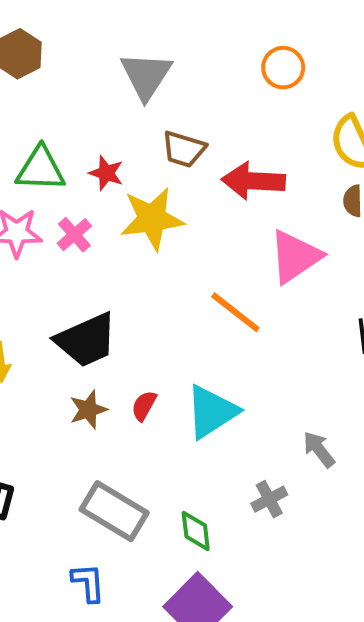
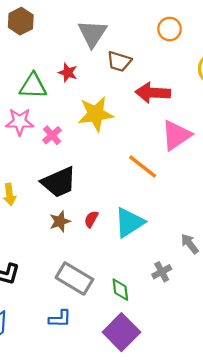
brown trapezoid: (184, 149) -> (119, 61), moved
red star: (106, 173) -> (68, 73), moved
pink cross: (74, 235) -> (52, 135), moved
blue L-shape: (88, 583) -> (60, 319), turned 95

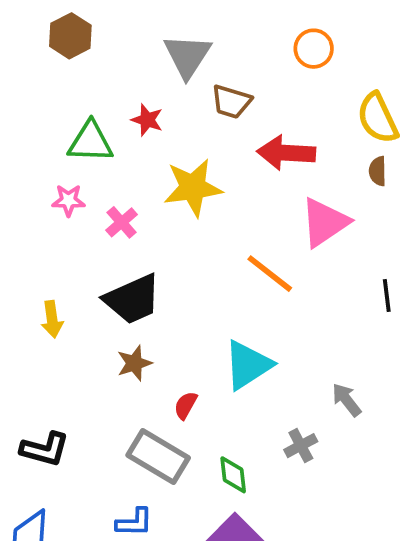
pink star: (20, 122) -> (68, 200), size x0.7
red semicircle: (91, 219) -> (186, 405), moved

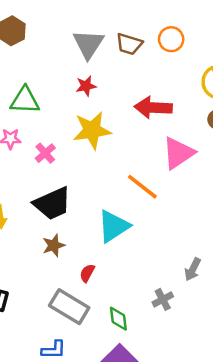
brown trapezoid: (231, 102) -> (129, 44), moved
red star: (147, 120) -> (86, 86), moved, turned -30
cyan triangle: (248, 365) -> (114, 226), moved
gray arrow: (347, 400) -> (193, 269), turned -115

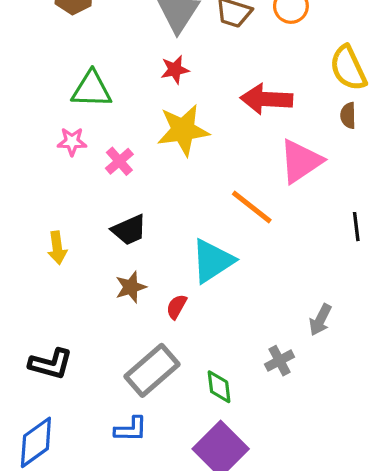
black trapezoid: (52, 203) -> (129, 230), size x0.7
red semicircle: (87, 273) -> (177, 307), moved
gray rectangle: (69, 307) -> (152, 370), turned -72

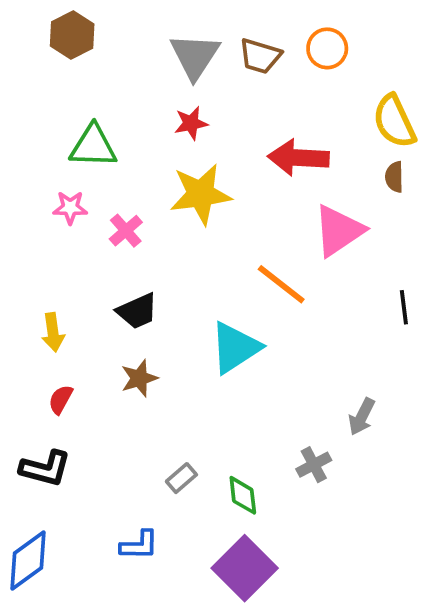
red semicircle: (177, 307) -> (61, 399), moved
gray rectangle: (152, 370) -> (181, 478), moved, size x0.5

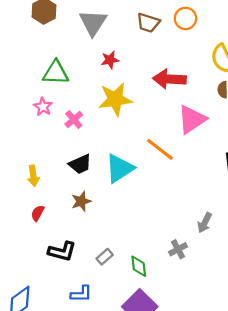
gray triangle: (195, 56) -> (93, 23), moved
pink star: (70, 208) -> (43, 107), turned 30
cyan triangle: (235, 348) -> (119, 168), moved
black L-shape: (45, 468) -> (62, 251), moved

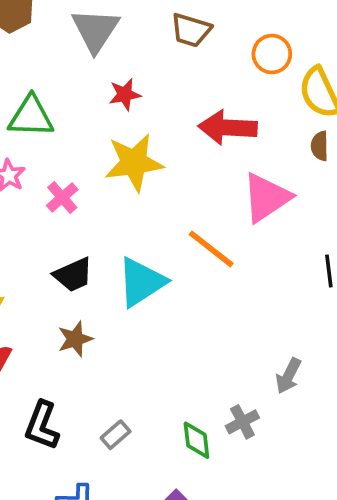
orange circle: (185, 18) -> (272, 54), moved
black L-shape: (62, 251) -> (42, 425), turned 96
green diamond: (139, 266) -> (196, 440), moved

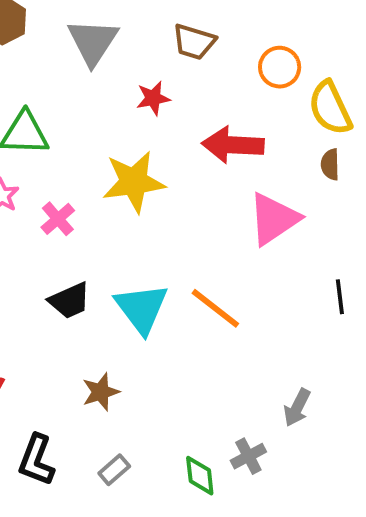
red star: (125, 94) -> (153, 98), moved
orange line: (211, 249) -> (215, 308), moved
cyan triangle: (141, 282) -> (141, 308), turned -34
brown star: (75, 339) -> (101, 392), moved

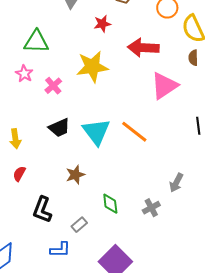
gray rectangle: (114, 470) -> (79, 225), moved
green diamond: (200, 476) -> (110, 204), moved

